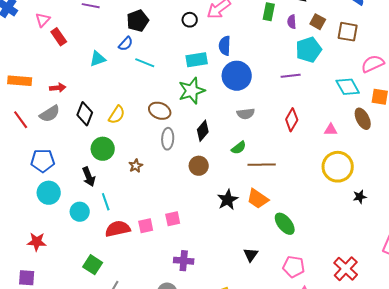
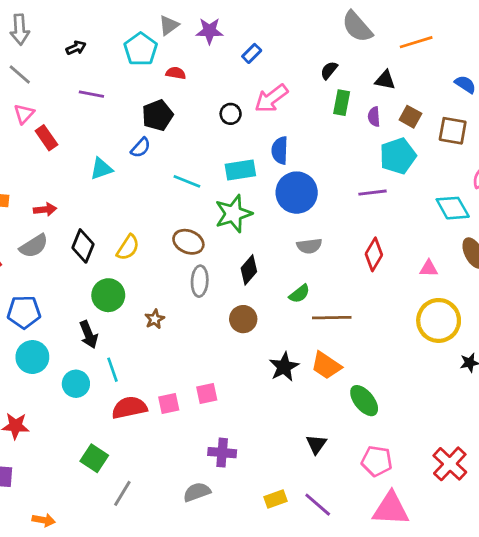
cyan line: (145, 63) -> (187, 181), moved

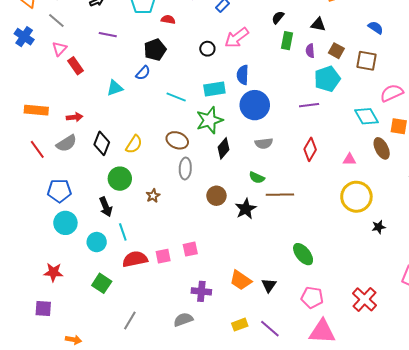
black diamond: (249, 270) -> (224, 148), moved
green semicircle: (299, 294) -> (257, 178), turned 63
orange trapezoid: (326, 365) -> (241, 280), moved
black star: (284, 367) -> (246, 209), moved
green square: (94, 458) -> (102, 283), moved

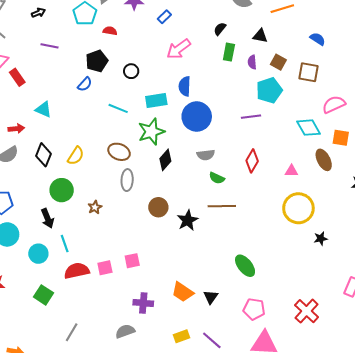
black circle: (207, 49) -> (131, 71), moved
cyan triangle: (115, 88) -> (43, 109), moved, turned 42
green semicircle: (257, 178) -> (217, 178), moved

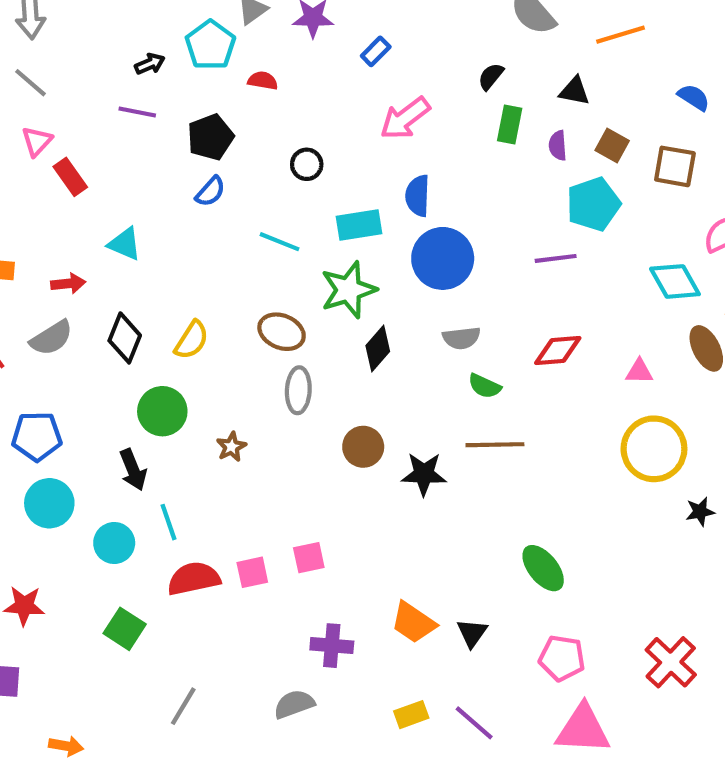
black arrow: (38, 13) -> (150, 64), moved
black pentagon: (97, 61) -> (210, 137), moved
red diamond: (252, 161) -> (558, 351), turned 55
black star: (188, 220) -> (424, 474), turned 30

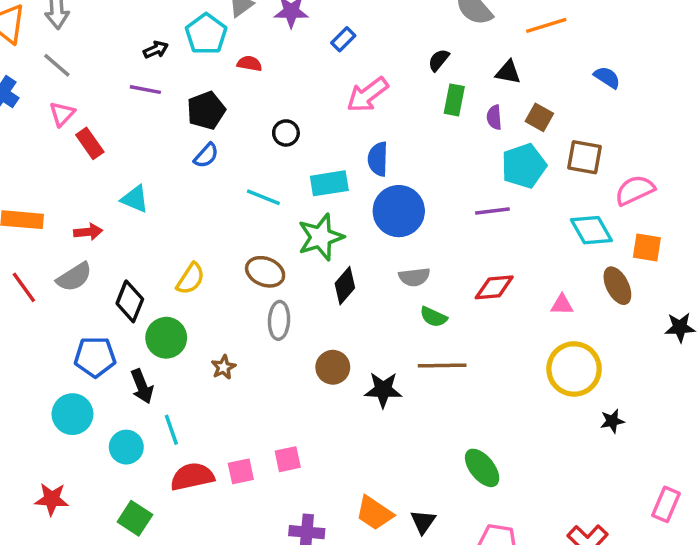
brown square: (675, 166) -> (584, 157), moved
black diamond: (125, 338) -> (130, 301), moved
blue pentagon: (37, 436) -> (95, 357), moved

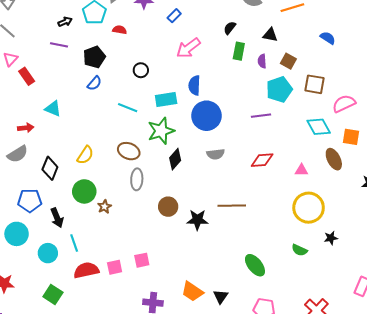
green semicircle: (433, 317) -> (299, 250), moved
green circle: (166, 338) -> (84, 191), moved

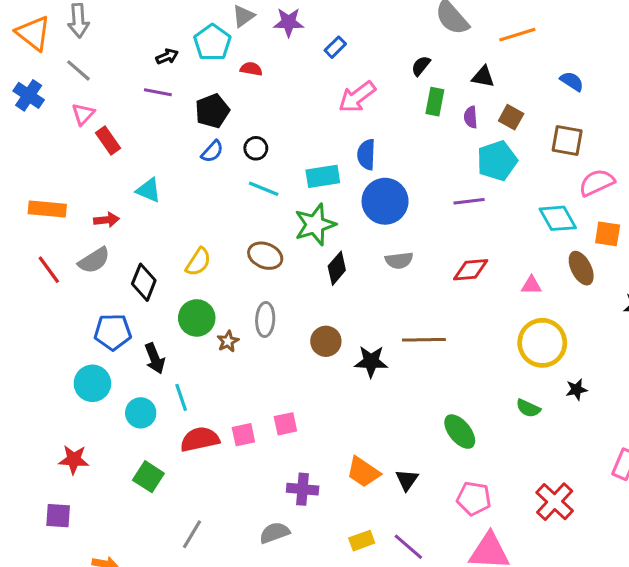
black circle: (141, 70) -> (256, 148), moved
brown square: (315, 84) -> (567, 141), moved
gray ellipse: (137, 179) -> (265, 319), moved

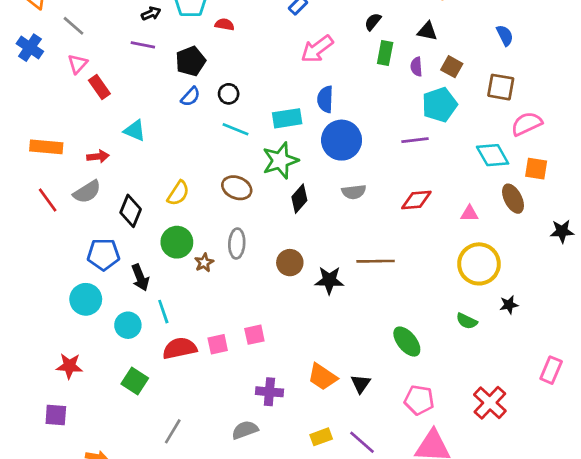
blue semicircle: (572, 81) -> (505, 35), turned 30

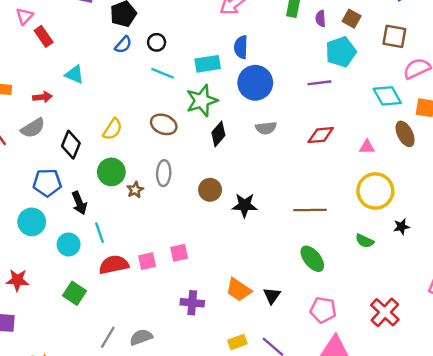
brown line: (376, 261) -> (310, 210), moved
gray semicircle: (245, 430) -> (141, 337), moved

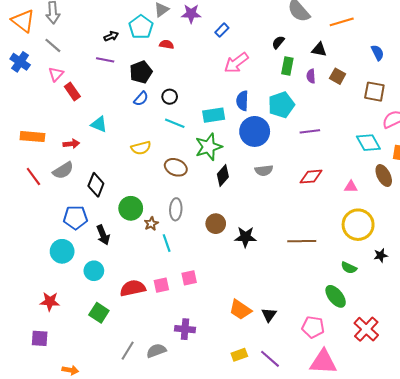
cyan pentagon: (341, 52) -> (281, 105), moved
yellow semicircle: (113, 129) -> (141, 148), moved, turned 42
cyan line: (99, 233) -> (167, 243), moved
green ellipse: (312, 259) -> (336, 296), moved
purple cross: (192, 303) -> (185, 329), moved

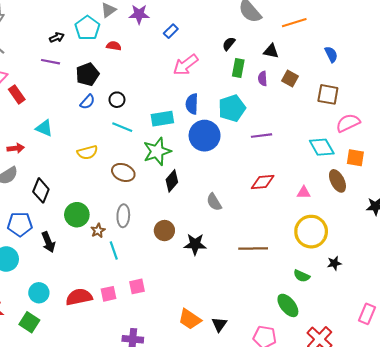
gray semicircle: (264, 170) -> (214, 202), moved, turned 66
cyan circle: (94, 271) -> (39, 293), moved
green square: (99, 313) -> (29, 322), moved

